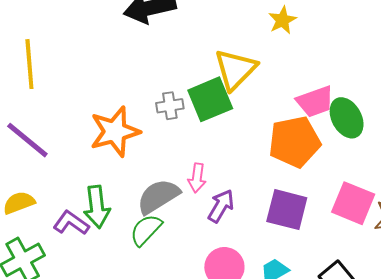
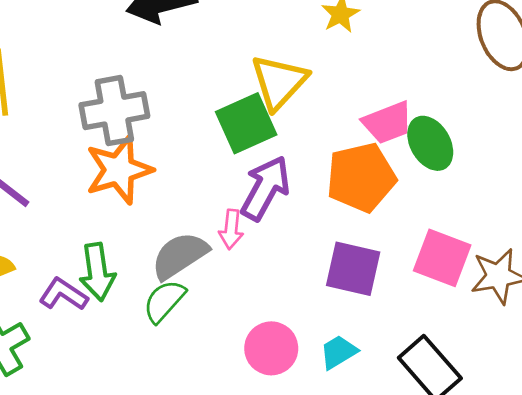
gray cross: (170, 106) -> (114, 111), moved, size x1.8
purple arrow: (221, 206) -> (265, 188), moved, size x1.4

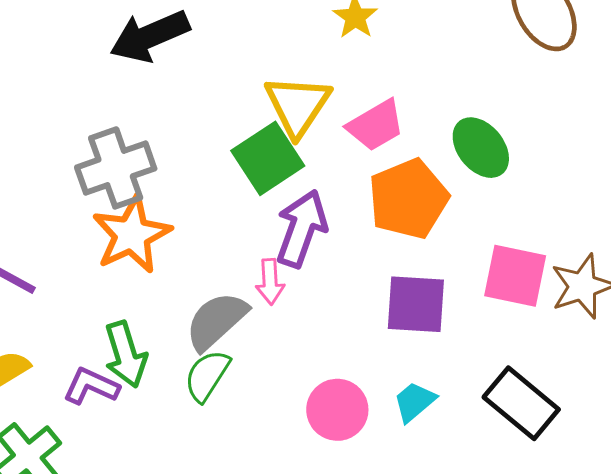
pink trapezoid: (387, 122) -> (376, 125), moved

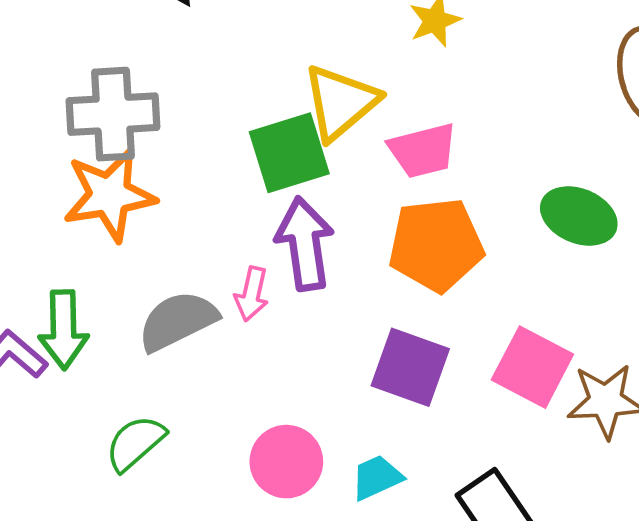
green ellipse: (481, 148) -> (579, 216), moved, turned -44
purple arrow: (301, 229) -> (305, 244), turned -44
green semicircle: (207, 376) -> (135, 443), moved

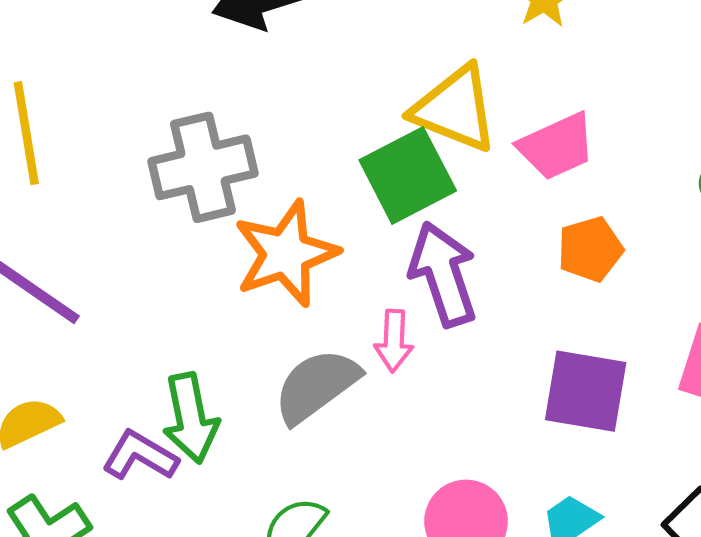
yellow triangle: (340, 102) -> (455, 109), turned -48
orange star: (109, 195) -> (286, 254), moved
orange pentagon: (436, 245) -> (590, 249), size x0.6

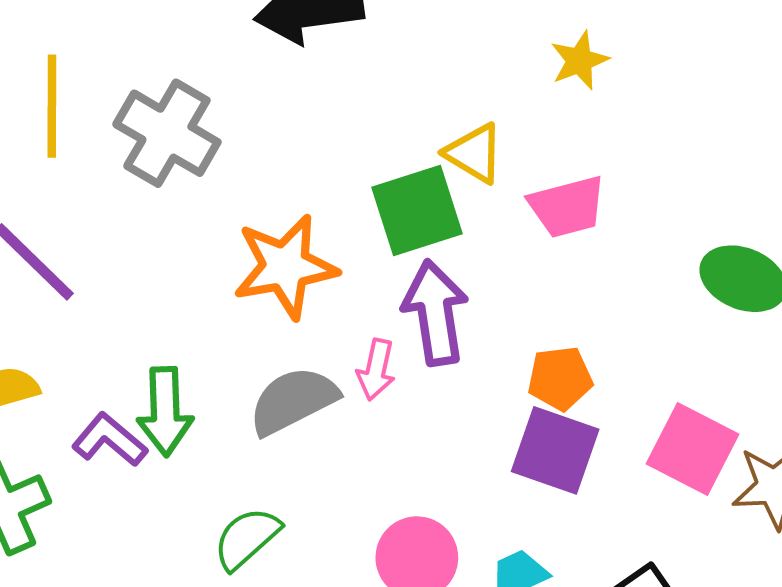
yellow triangle: (455, 109) -> (474, 153), size x0.7
gray cross: (203, 167) -> (167, 133), moved, turned 34
orange pentagon: (590, 249) -> (560, 378), moved

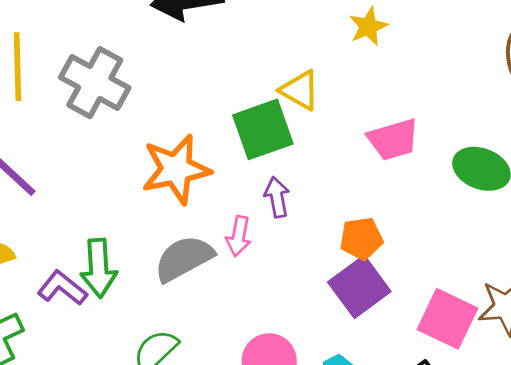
pink trapezoid: (567, 207) -> (393, 139), moved
purple arrow: (435, 313) -> (277, 197), size x0.6
pink square: (692, 449) -> (447, 319), moved
purple square: (555, 450) -> (359, 287), turned 36

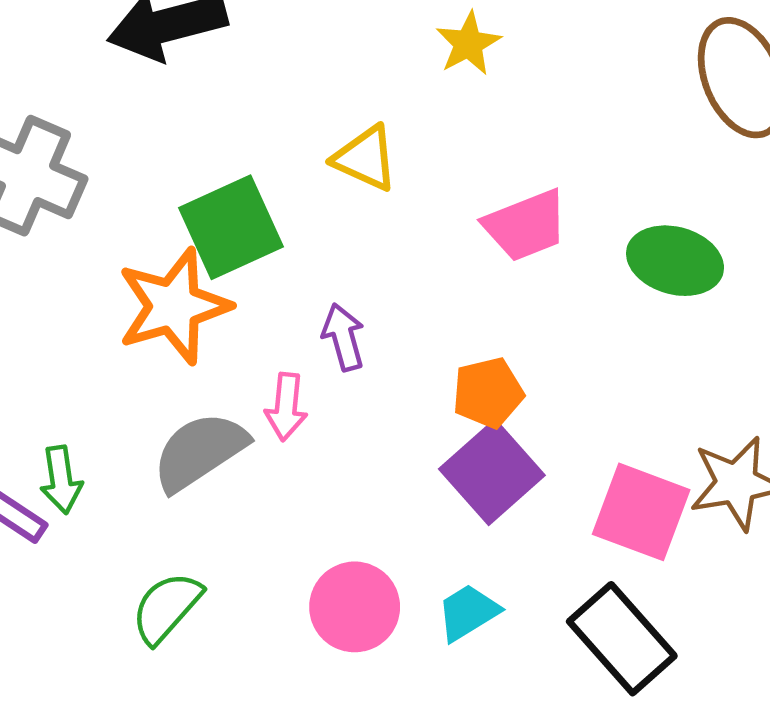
green square: (263, 129) -> (231, 227), moved
green arrow: (99, 268) -> (61, 480), size x0.7

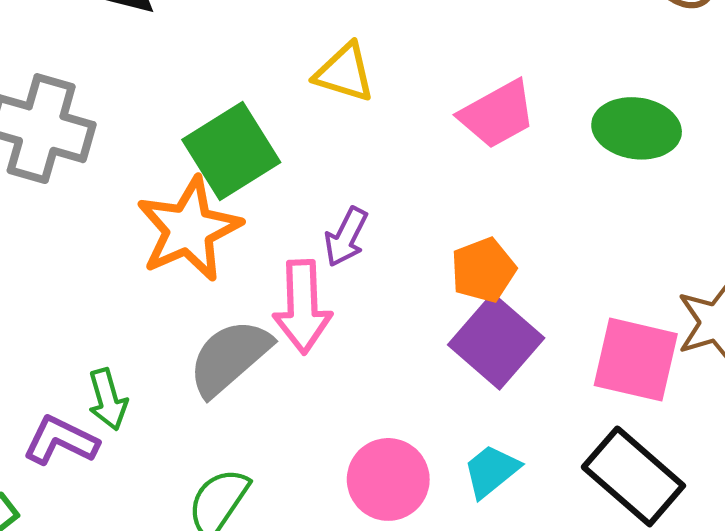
purple arrow: (343, 337) -> (346, 237), turned -130
pink arrow: (286, 407) -> (302, 307), size x1.5

